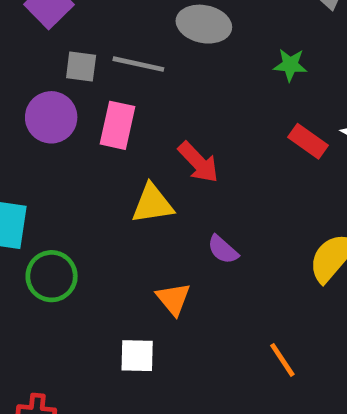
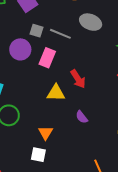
orange triangle: (173, 299) -> (46, 133), moved

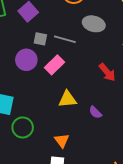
pink rectangle: (47, 58) -> (54, 65), turned 30
red arrow: (78, 79) -> (107, 72), moved
purple semicircle: (82, 117) -> (95, 112), moved

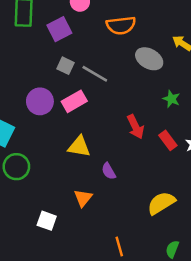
gray ellipse: (94, 24) -> (149, 59), moved
purple circle: (26, 60) -> (40, 101), moved
orange triangle: (62, 140) -> (83, 198), moved

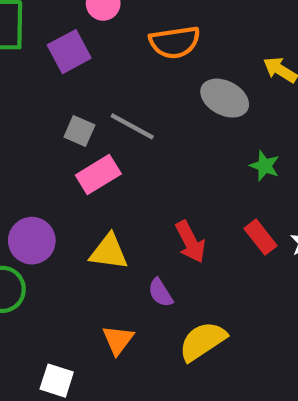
gray square: (65, 66) -> (79, 131), moved
purple circle: (40, 101) -> (32, 241), moved
red arrow: (135, 127) -> (190, 242), moved
yellow semicircle: (161, 203) -> (203, 341), moved

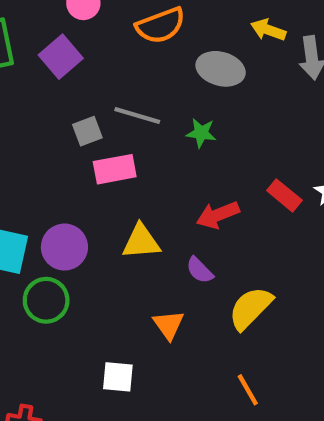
gray square: (79, 131) -> (87, 131), turned -32
green star: (265, 166) -> (201, 133), moved
pink rectangle: (98, 175) -> (115, 169), turned 33
red arrow: (190, 242) -> (218, 215), turned 108

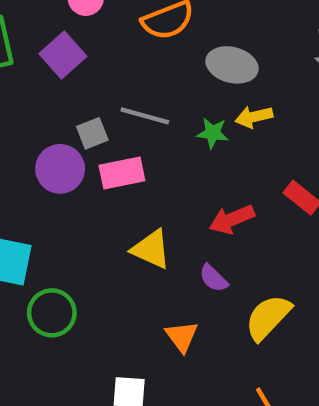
yellow arrow: (268, 30) -> (254, 117), moved, turned -32
yellow triangle: (141, 242) -> (151, 249), turned 30
purple circle: (64, 247) -> (60, 169), moved

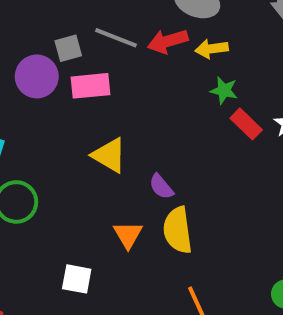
green star: (213, 133) -> (224, 90), moved
red arrow: (232, 219) -> (168, 41), moved
yellow semicircle: (268, 317) -> (178, 230), moved, turned -57

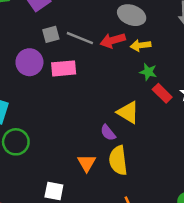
gray square: (68, 48) -> (51, 34), moved
yellow triangle: (109, 155) -> (128, 112), moved

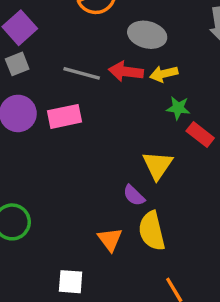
gray square: (51, 34) -> (17, 64), moved
red arrow: (113, 40) -> (126, 71), turned 30
yellow triangle: (128, 112) -> (158, 165), turned 40

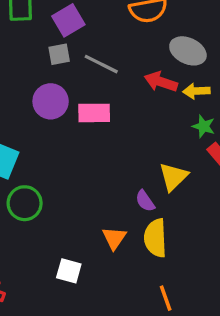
gray line: (82, 73) -> (101, 64), moved

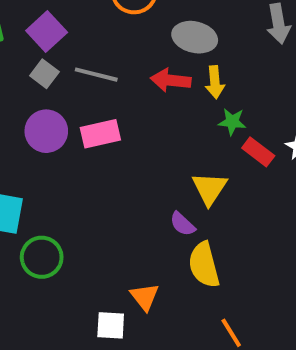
gray square: (59, 54) -> (44, 74), turned -30
yellow arrow: (196, 91) -> (215, 82), turned -80
orange triangle: (114, 238) -> (145, 297), moved

